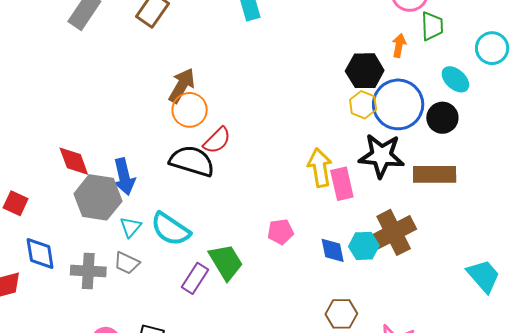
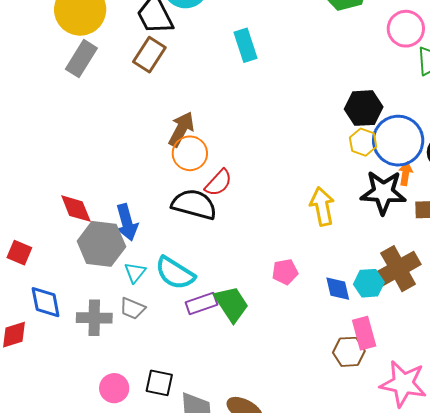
orange arrow: (399, 45) -> (406, 174), moved
pink rectangle: (342, 184) -> (364, 333), moved
purple rectangle: (195, 278) -> (202, 304), moved, turned 40

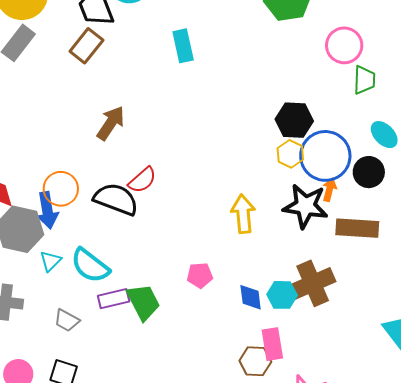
orange circle: (190, 153) -> (61, 189), moved
gray trapezoid: (132, 308) -> (67, 320), moved

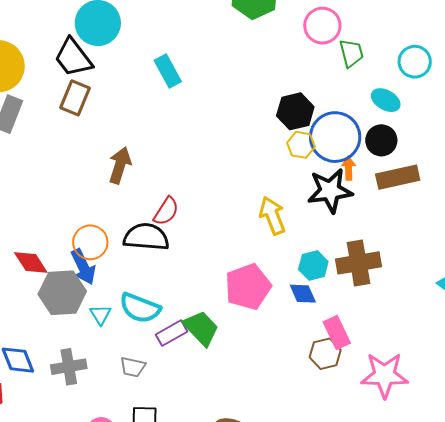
brown rectangle: (357, 228) -> (398, 177), moved
pink pentagon: (200, 275) -> (248, 287), size x1.8
brown cross: (313, 283) -> (358, 263), turned 30
cyan hexagon: (282, 295) -> (313, 265), moved

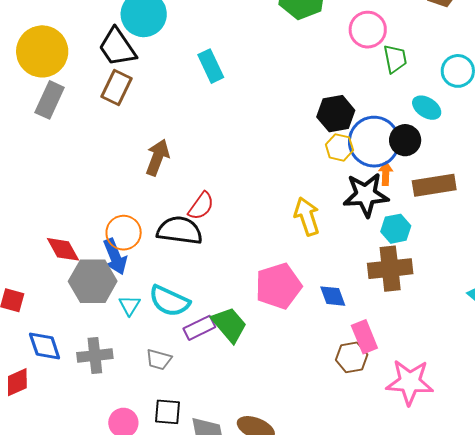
black circle: (381, 140) -> (405, 140), moved
cyan hexagon: (313, 265) -> (396, 229), moved

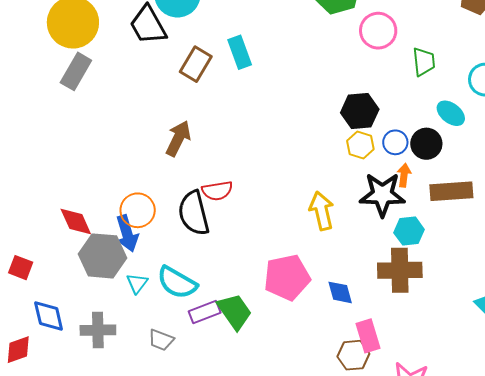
pink circle: (368, 30) -> (378, 31), moved
brown rectangle: (117, 88) -> (196, 64), moved
blue circle: (374, 142) -> (395, 142), size x0.5
red semicircle: (201, 206) -> (217, 191), turned 40
black semicircle: (180, 230) -> (194, 213), turned -117

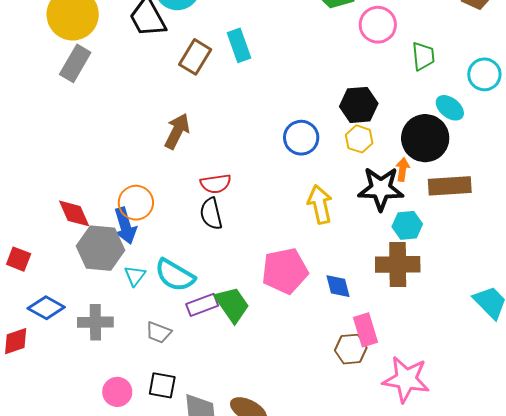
blue circle: (395, 142) -> (301, 138), moved, size x1.4
black circle: (426, 144) -> (425, 138), size x1.5
black semicircle: (194, 213) -> (211, 214), moved, size x0.7
blue diamond: (49, 316) -> (46, 308), turned -48

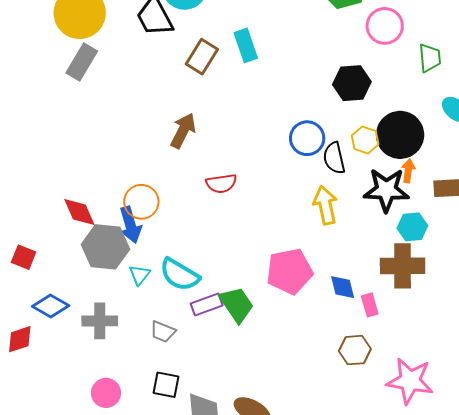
black hexagon: (359, 105) -> (352, 83), moved
black circle: (425, 138) -> (400, 135), moved
black semicircle: (211, 214) -> (334, 158), moved
pink rectangle: (366, 330) -> (370, 305), moved, size x0.7
pink circle: (117, 392) -> (106, 393), moved

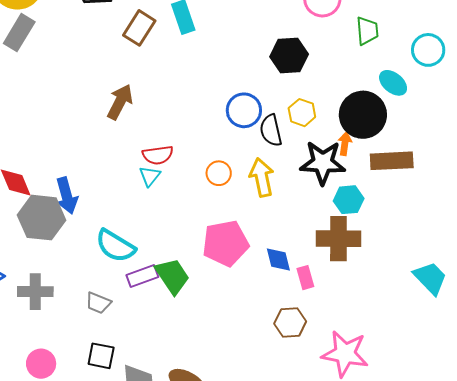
black circle: (400, 135) -> (363, 115), moved
orange circle: (141, 202) -> (219, 173), moved, size x0.7
cyan triangle: (140, 275) -> (150, 176), moved

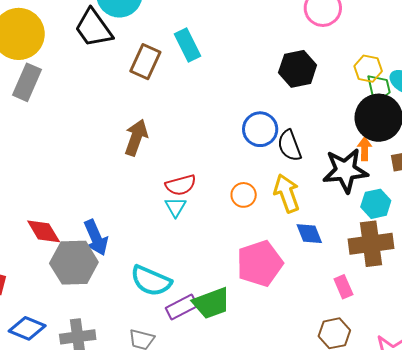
green trapezoid: (367, 31) -> (379, 88), moved
yellow hexagon: (302, 113) -> (368, 69), moved
blue diamond: (278, 259) -> (309, 234), moved
green trapezoid: (172, 276) -> (211, 303), turned 111

